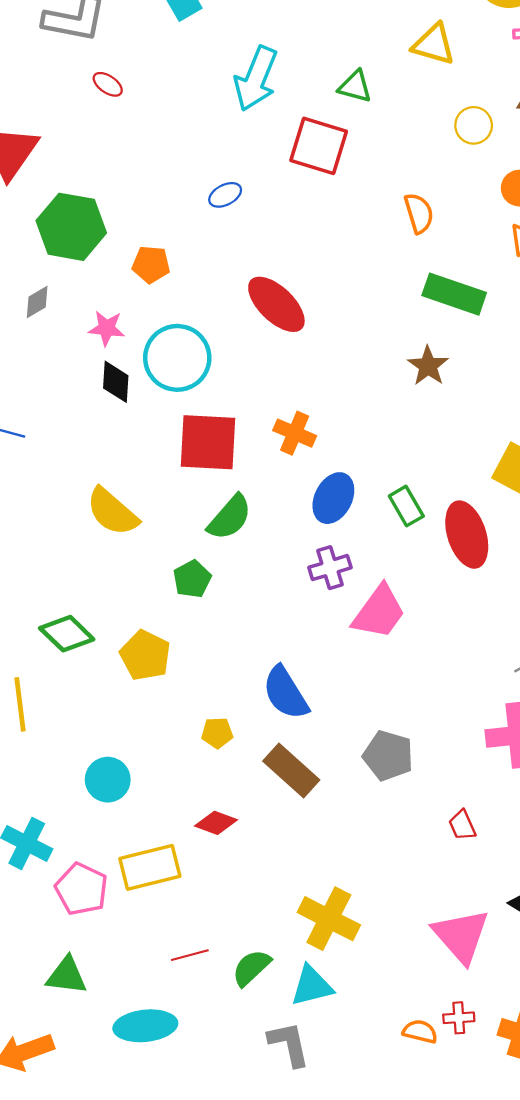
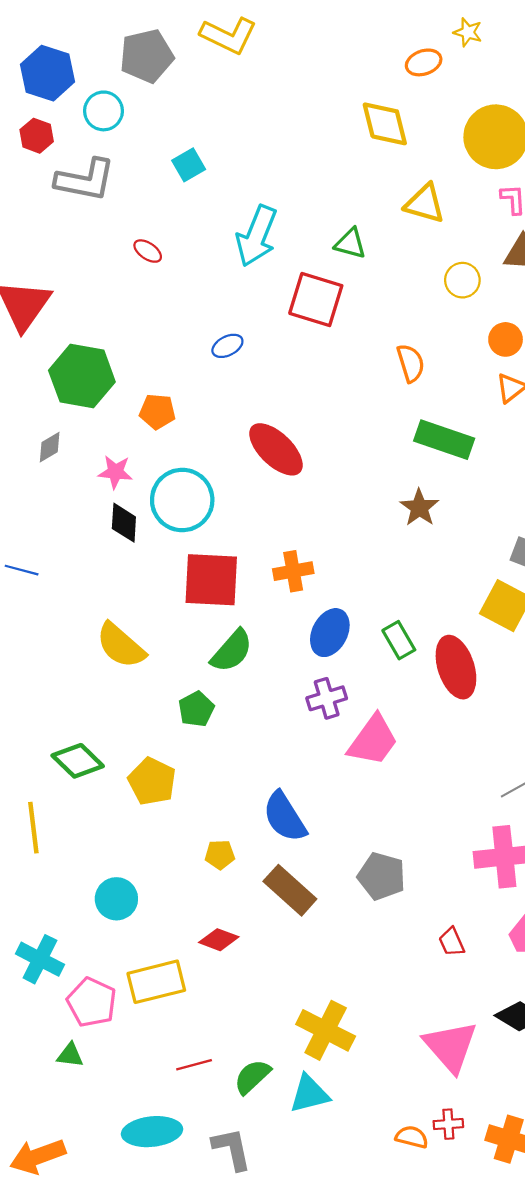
red ellipse: (108, 84) -> (148, 251), moved
orange cross: (295, 433) -> (293, 571), turned -33
green triangle: (67, 976) -> (70, 1055), moved, size x0.7
gray L-shape: (289, 1044) -> (232, 1149), moved

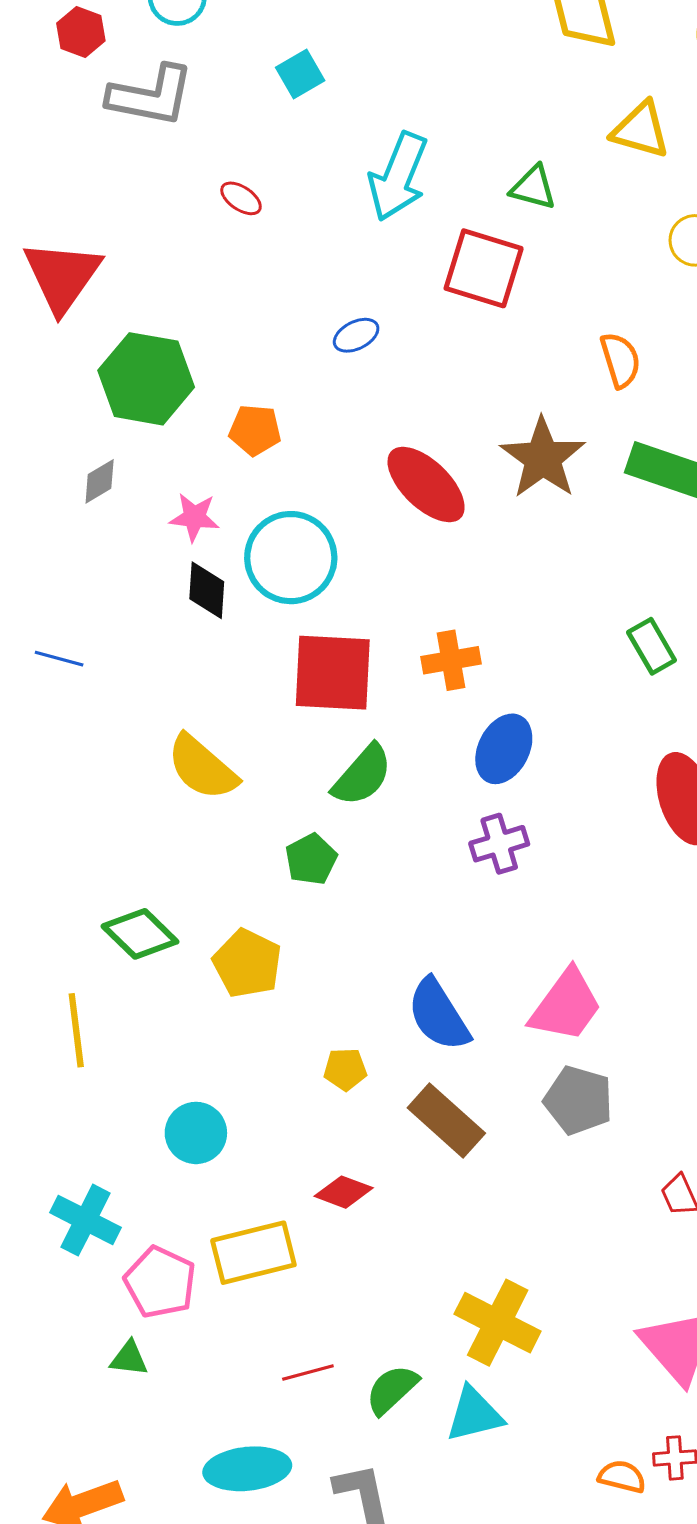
brown star: (419, 508) -> (543, 458), moved, size x1.5
green rectangle: (399, 640) -> (652, 646), moved
pink trapezoid: (373, 740) -> (566, 1005), moved

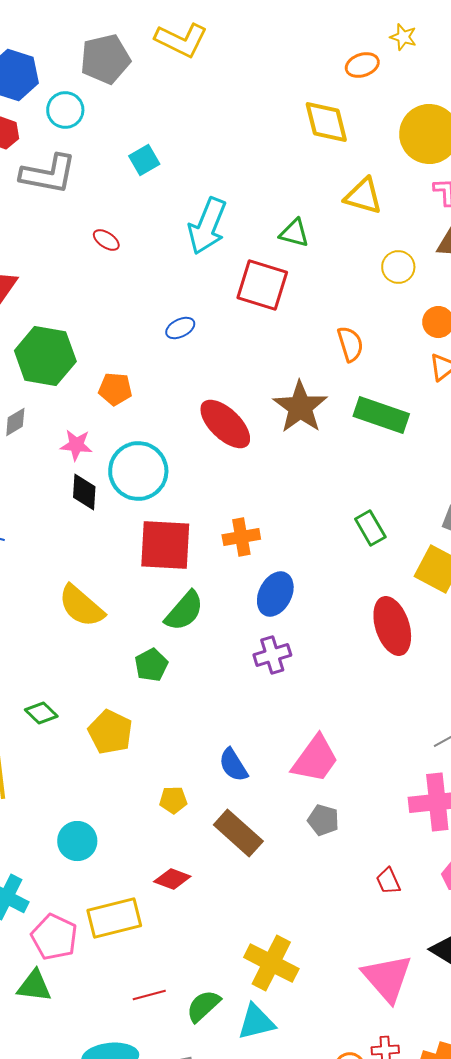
green diamond: (140, 934) -> (41, 713), size x0.7
blue semicircle: (439, 1015) -> (233, 765), size x0.7
gray pentagon: (578, 1100) -> (323, 820), size x0.7
green triangle: (129, 1358) -> (34, 986), size x1.4

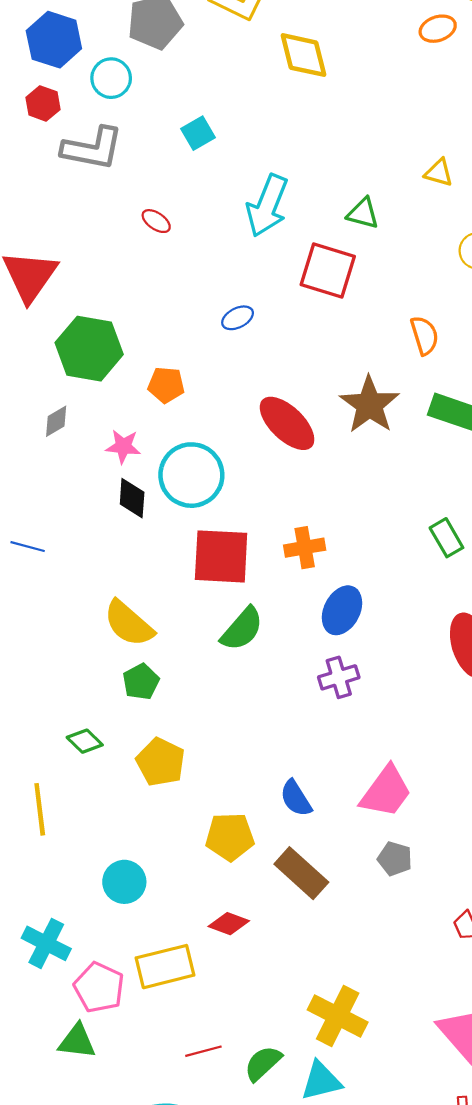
yellow diamond: (326, 122) -> (304, 55), moved
yellow triangle: (363, 196) -> (439, 173), size x0.7
green pentagon: (151, 665) -> (141, 682), moved
yellow pentagon: (173, 800) -> (230, 837), size x1.6

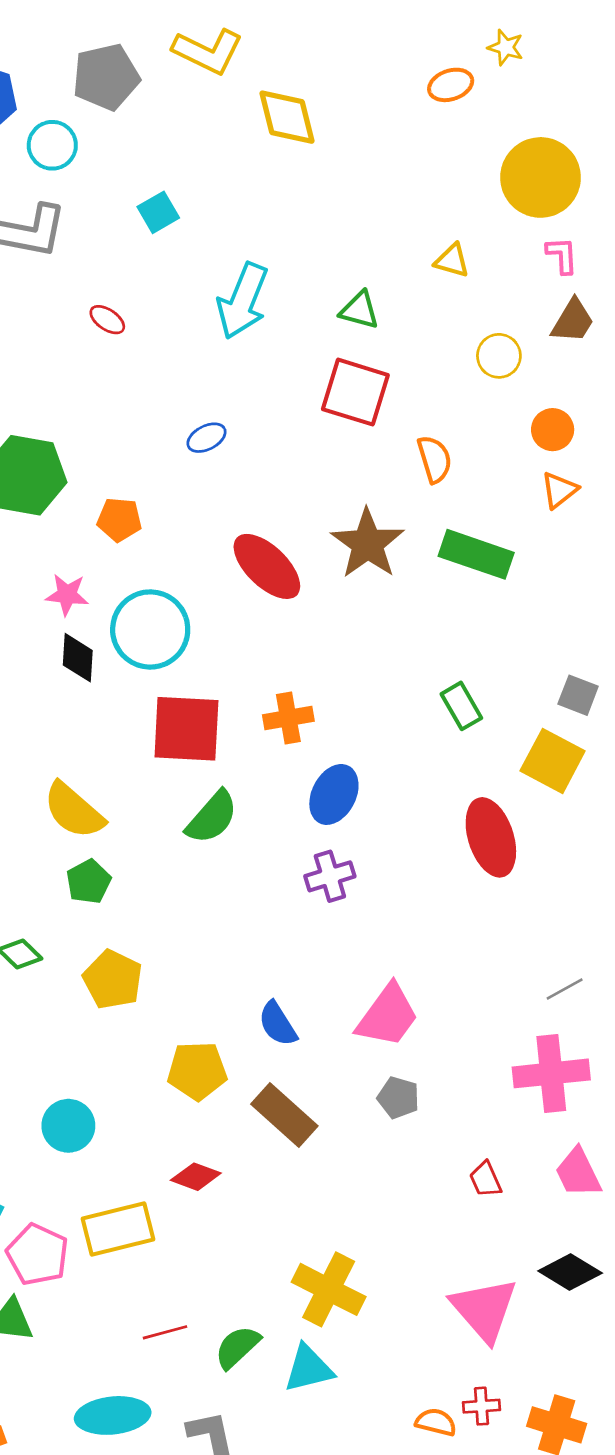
red square: (328, 271) -> (355, 392), moved

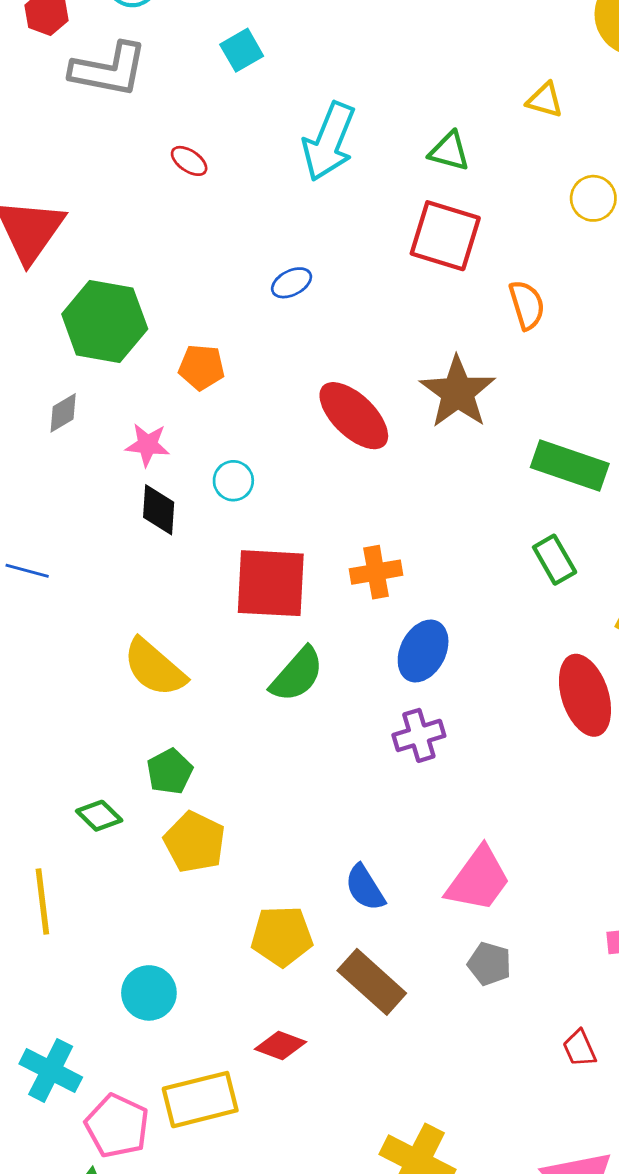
green rectangle: (476, 554) -> (570, 465), moved
cyan circle: (150, 629) -> (233, 481), size x0.5
green pentagon: (88, 882) -> (170, 771), moved

